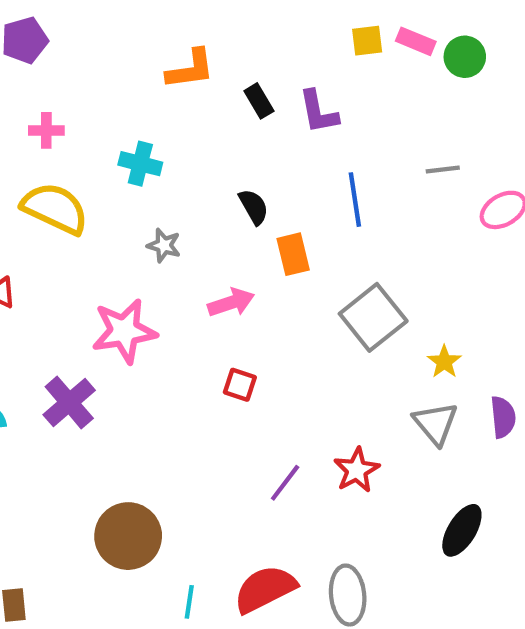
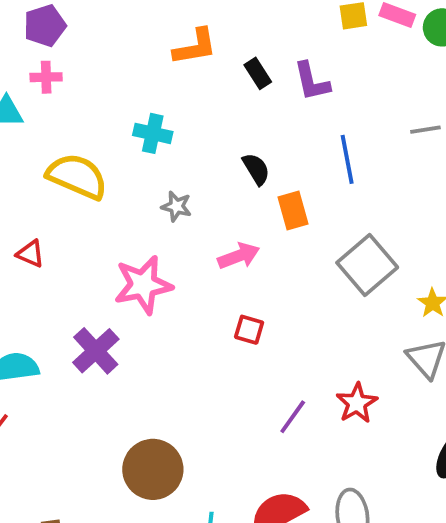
pink cross: (46, 130) -> (46, 77), moved

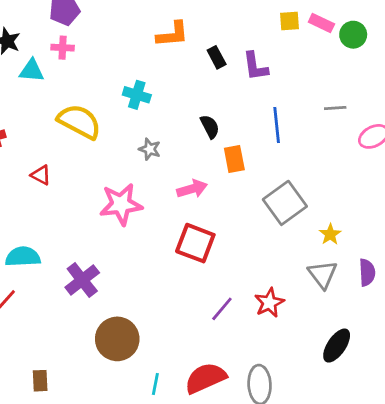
red square: (249, 330) -> (195, 243), size x1.8
purple cross: (96, 351) -> (82, 280), moved

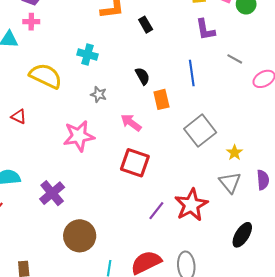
purple L-shape: (255, 66) -> (205, 30), moved
gray line: (335, 108) -> (235, 59), turned 35
pink arrow: (192, 189) -> (131, 123), turned -125
red star: (269, 303) -> (191, 205), size x1.5

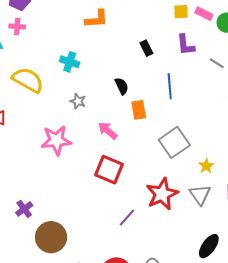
black rectangle: (146, 25) -> (146, 48), moved
gray line: (235, 59) -> (217, 63), moved
purple cross: (52, 193) -> (24, 209), moved, size x0.7
red star: (191, 205) -> (162, 194), moved

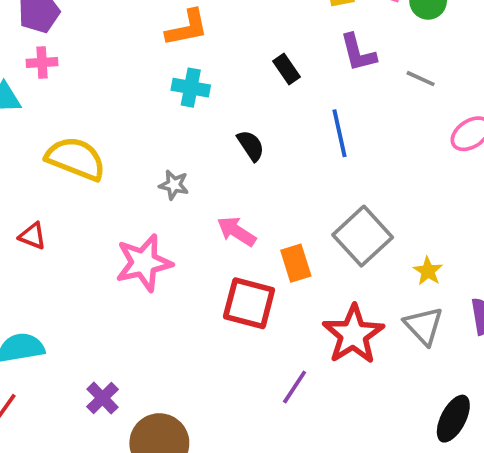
cyan cross: (70, 62) -> (191, 88), moved
orange rectangle: (139, 110) -> (296, 263), moved

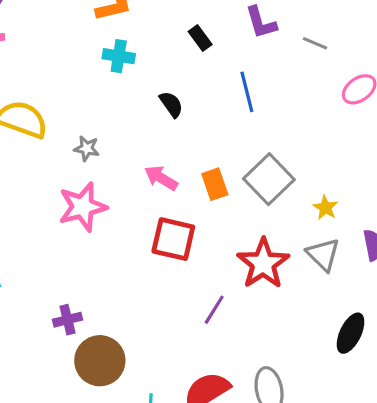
gray star: (174, 185) -> (87, 148), moved
orange rectangle: (296, 263) -> (215, 184), moved
purple cross: (102, 398) -> (67, 320), moved, turned 32

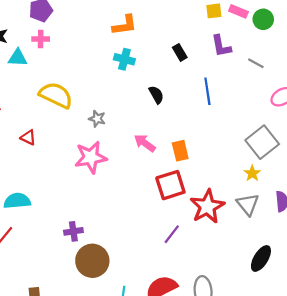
gray square: (269, 179) -> (262, 142), moved
red square: (173, 239) -> (170, 185), moved, turned -36

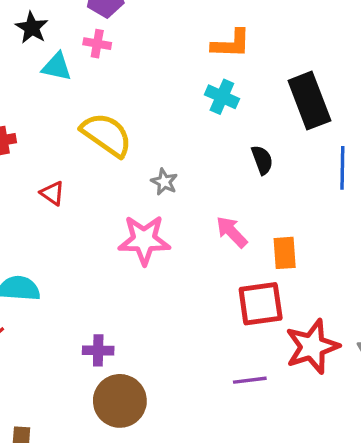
black rectangle: (180, 52) -> (309, 101), size x2.0
purple line: (172, 234) -> (250, 380), turned 36

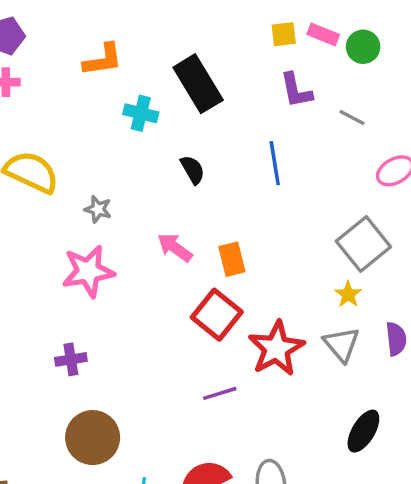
orange L-shape: (231, 44) -> (103, 60), moved
black rectangle: (309, 101) -> (198, 84), moved
red square: (261, 304) -> (217, 315), turned -33
purple cross: (98, 350) -> (71, 359), moved

